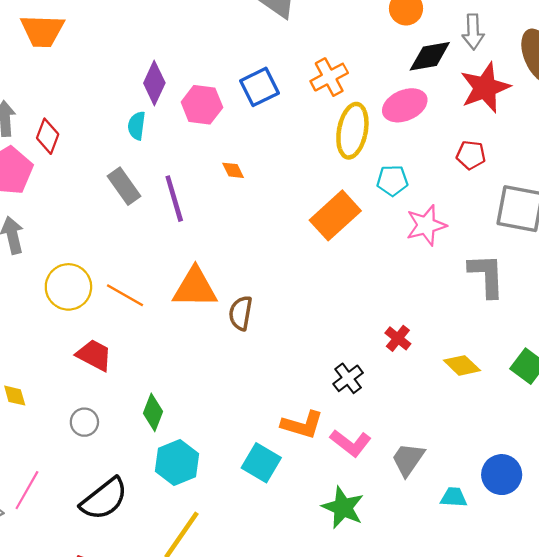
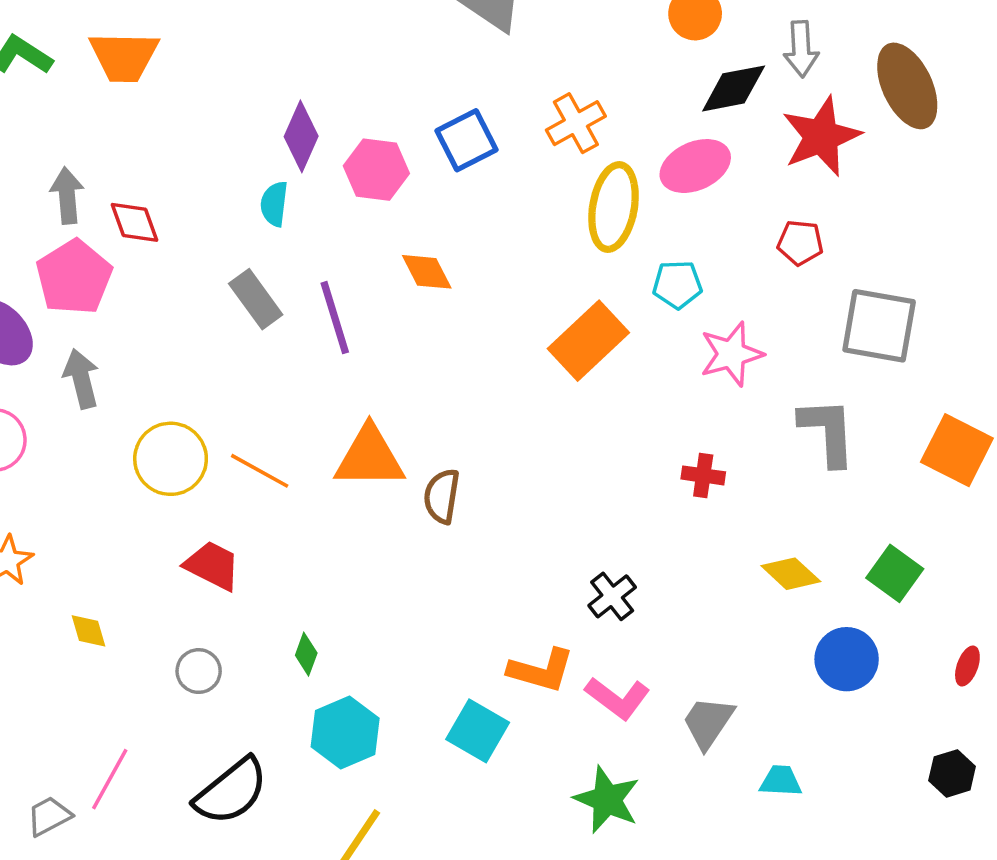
red diamond: (48, 136) -> (135, 222), turned -40
orange diamond: (233, 170) -> (427, 272), size x1.4
red cross: (398, 338) -> (703, 475), moved, turned -30
green diamond: (153, 412) -> (306, 654), size x0.7
blue circle: (502, 475) -> (847, 659), moved

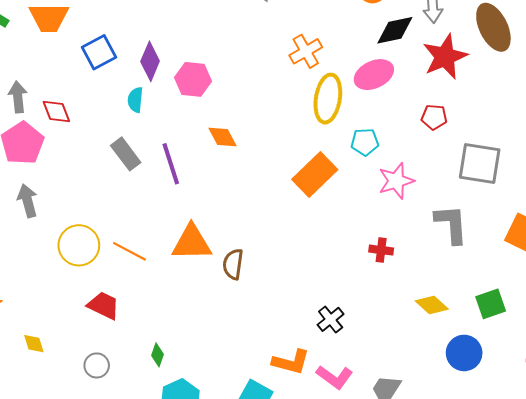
blue square: (466, 140) -> (99, 52), moved
green square: (895, 573) -> (491, 304), turned 36

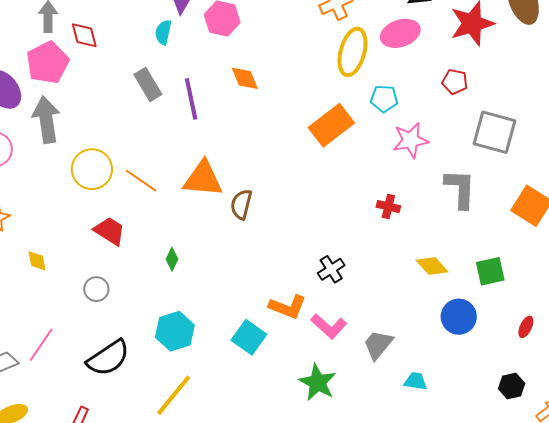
gray arrow: (27, 201) -> (46, 120), size x1.4
green diamond: (158, 355) -> (172, 259), moved

